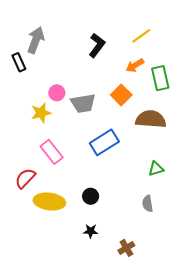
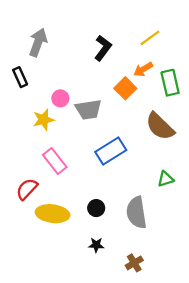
black rectangle: (19, 62) -> (20, 77), moved
orange square: (121, 95) -> (125, 88), moved
brown semicircle: (151, 119) -> (160, 126), turned -140
gray semicircle: (148, 204) -> (136, 213), moved, size x1.8

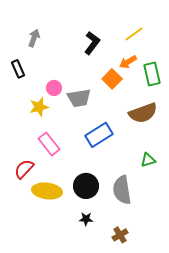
gray arrow: (38, 42) -> (34, 38), size x0.7
brown semicircle: (160, 126) -> (143, 113), turned -64
black circle: (96, 208) -> (86, 186), size x1.6

